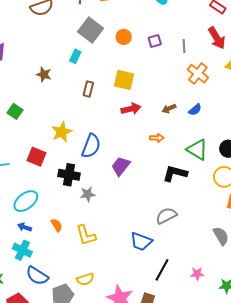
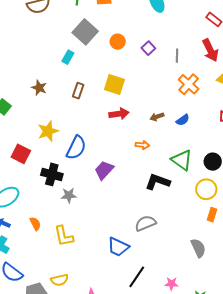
purple square: (155, 41) -> (148, 48), turned -32
brown star: (44, 74) -> (39, 88), moved

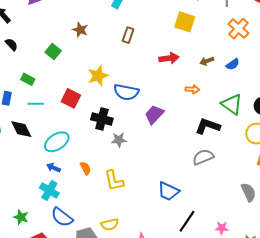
yellow square: (114, 84) -> (185, 22), moved
brown star: (39, 88) -> (80, 30), moved
blue semicircle: (76, 148) -> (126, 92), turned 75
gray semicircle: (145, 223) -> (203, 157), moved

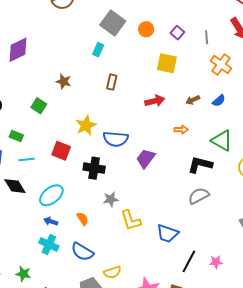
gray star: (119, 140) -> (111, 199), moved
yellow L-shape: (114, 181) -> (131, 220), moved
blue semicircle: (62, 217) -> (82, 252), moved
pink star: (222, 228) -> (216, 262), moved

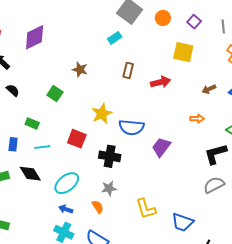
cyan rectangle: (98, 50) -> (115, 38), turned 32
red arrow: (155, 101) -> (161, 82), moved
black L-shape: (200, 165) -> (216, 154), turned -30
gray star: (111, 199) -> (109, 188), moved

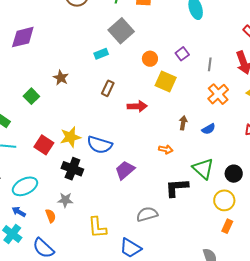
orange circle: (163, 18) -> (150, 59), moved
brown arrow: (209, 89) -> (183, 123), turned 112
yellow star: (102, 114) -> (70, 137), moved
gray semicircle: (214, 185) -> (147, 214), moved

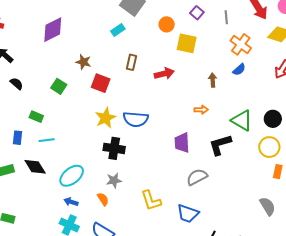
purple diamond: (23, 37) -> (53, 30), moved
blue semicircle: (208, 129) -> (239, 70), moved
red square: (44, 145) -> (101, 83), moved
purple trapezoid: (125, 170) -> (182, 143), moved, turned -40

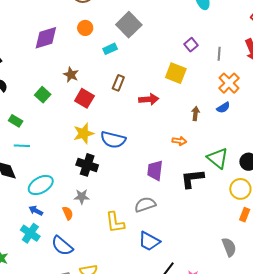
orange circle: (167, 24) -> (85, 28), moved
gray semicircle: (197, 177) -> (145, 205), moved

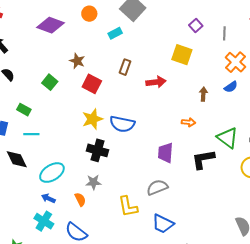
purple diamond: (46, 38) -> (50, 25), turned 40

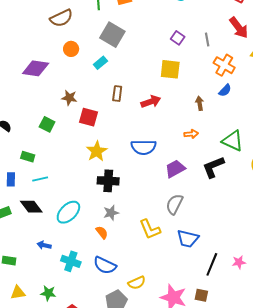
blue semicircle: (122, 124) -> (144, 147), moved
purple trapezoid: (165, 153) -> (175, 169), turned 70
gray semicircle: (157, 187) -> (174, 204), turned -30
blue arrow: (48, 198) -> (44, 245), moved

